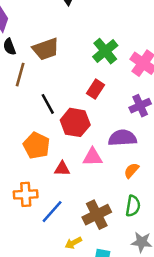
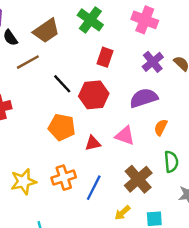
green cross: (105, 51) -> (90, 20), moved
brown line: (20, 75) -> (28, 62), turned 60
pink triangle: (93, 157) -> (125, 136), moved, turned 35

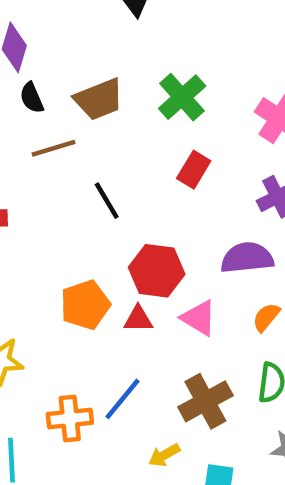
red hexagon: (94, 95) -> (157, 271), moved
orange pentagon: (62, 127) -> (85, 305), moved, turned 30
orange cross: (64, 178) -> (70, 418), moved

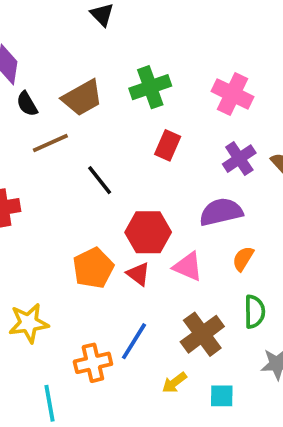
green cross: (182, 97) -> (150, 87), turned 30
red triangle: (138, 319) -> (138, 274), turned 45

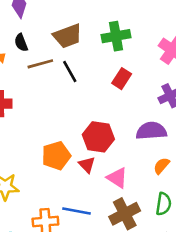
black semicircle: (27, 104) -> (21, 43), moved
black line: (100, 180) -> (70, 72), moved
pink triangle: (188, 266) -> (117, 178), moved
blue line: (134, 341) -> (76, 211), turned 60

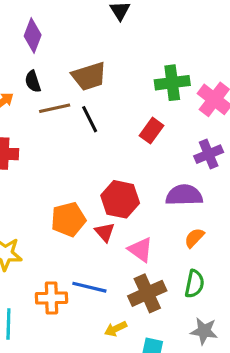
green cross: (116, 36) -> (172, 83), moved

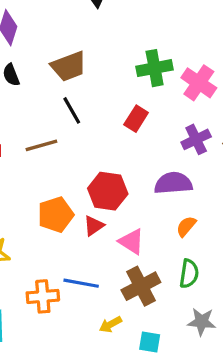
brown line: (55, 108) -> (41, 145), moved
red triangle: (105, 232) -> (94, 226), turned 40

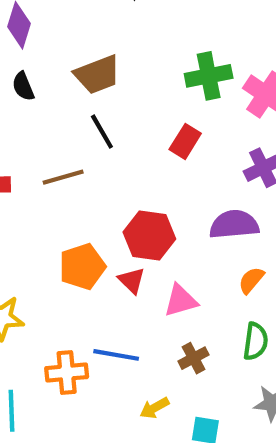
red triangle: (94, 226) -> (132, 280), turned -40
pink triangle: (131, 242) -> (181, 301), turned -48
brown cross: (141, 286) -> (194, 358), size x0.6

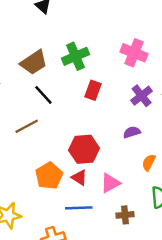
green cross: (209, 76) -> (75, 56), moved
purple semicircle: (234, 224) -> (132, 132), size x0.6
blue line: (116, 355) -> (79, 208), moved
brown cross: (194, 358) -> (125, 215), turned 35

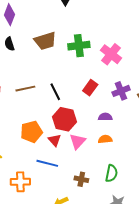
pink cross: (134, 53) -> (111, 54), moved
red rectangle: (93, 90) -> (90, 88), moved
black line: (43, 95) -> (55, 92), moved
orange semicircle: (149, 162) -> (105, 139), moved, turned 40
pink triangle: (110, 183) -> (78, 141), moved, turned -36

